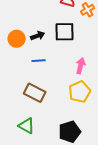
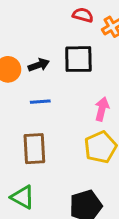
brown rectangle: (35, 93) -> (34, 149), turned 60

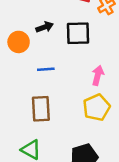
black arrow: (39, 65) -> (45, 27), moved

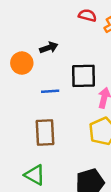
black square: (78, 33) -> (84, 76), moved

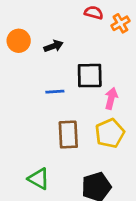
orange circle: (22, 63) -> (19, 41), moved
brown rectangle: (45, 132) -> (68, 135), moved

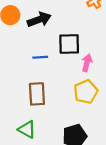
black arrow: (53, 46) -> (39, 20), size x1.5
brown rectangle: (68, 135) -> (37, 94), moved

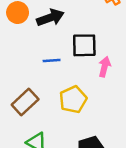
yellow pentagon: (86, 92) -> (73, 100), moved
brown rectangle: (37, 94) -> (25, 102), moved, turned 50

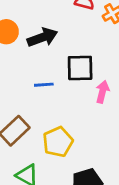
yellow pentagon: (73, 100) -> (58, 142), moved

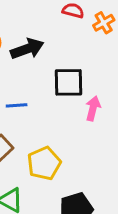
blue line: (44, 85) -> (17, 105), moved

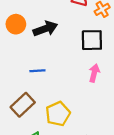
black square: (69, 82) -> (92, 40), moved

